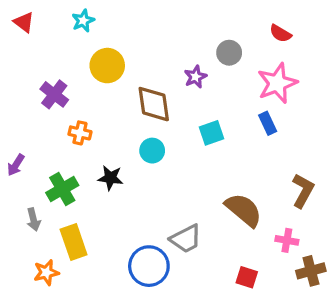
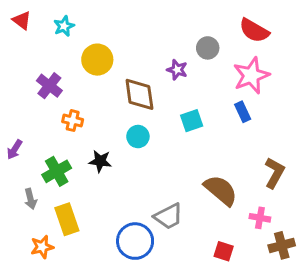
cyan star: (83, 21) -> (64, 26), moved
red semicircle: (280, 33) -> (254, 30), size x1.5
purple star: (195, 77) -> (177, 70), turned -30

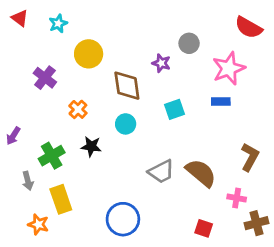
red semicircle: (254, 30) -> (249, 27), moved
blue rectangle: (243, 112) -> (221, 101), turned -66
orange cross: (73, 121) -> (78, 109), moved, turned 30
gray trapezoid: (168, 216) -> (161, 172), moved
orange star: (42, 247) -> (38, 224), turned 30

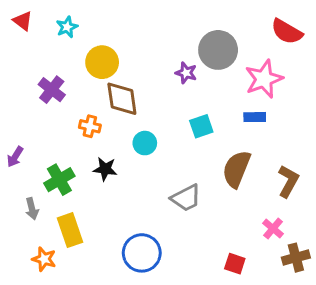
gray circle: (189, 43) -> (218, 50), size x1.6
brown diamond: (127, 86) -> (122, 99), moved
orange cross: (78, 109) -> (90, 126), turned -30
brown semicircle: (201, 173) -> (236, 169), moved, turned -108
pink cross: (237, 198) -> (273, 229), turned 30

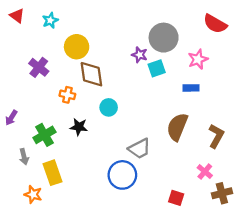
pink star: (264, 79) -> (198, 59), size x0.7
cyan square: (201, 126) -> (157, 68), moved
blue circle: (142, 253) -> (122, 175), moved

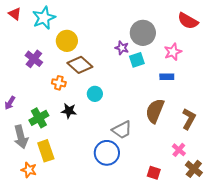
cyan star: (50, 20) -> (44, 18), size x1.6
brown diamond: (91, 74) -> (80, 65), turned -40
gray arrow: (24, 157) -> (21, 137), size x1.6
brown cross: (222, 193) -> (194, 169), turned -36

